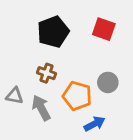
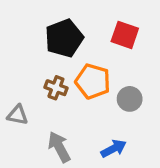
orange pentagon: (77, 96) -> (93, 81), moved
gray arrow: (41, 108) -> (59, 147), moved

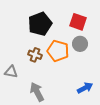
gray circle: (130, 99) -> (80, 44), moved
blue arrow: (114, 149) -> (85, 88), moved

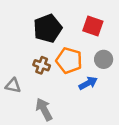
gray circle: (80, 44) -> (104, 59), moved
blue arrow: (85, 88) -> (88, 83), moved

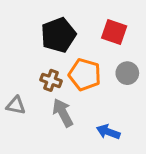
blue arrow: (88, 83) -> (108, 132), moved, turned -132
gray arrow: (44, 109) -> (63, 113), moved

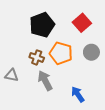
red square: (114, 32) -> (82, 23), turned 30
blue arrow: (108, 132) -> (78, 94), turned 35

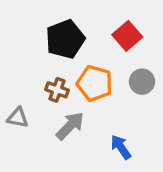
gray arrow: (45, 81) -> (70, 126), turned 72

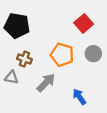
black pentagon: (65, 39) -> (17, 26), moved, turned 30
brown cross: (57, 90) -> (24, 59), moved

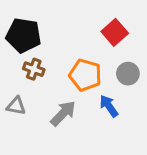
brown cross: (24, 59) -> (34, 69), moved
blue arrow: (79, 97) -> (109, 106), moved

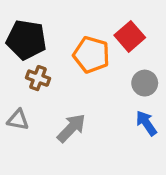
orange pentagon: (85, 75) -> (91, 55), moved
blue arrow: (109, 106) -> (146, 123), moved

